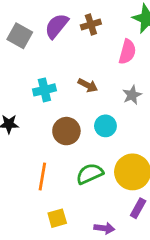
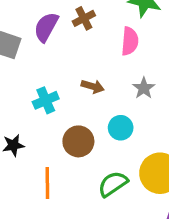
orange line: (42, 176) -> (47, 183), moved

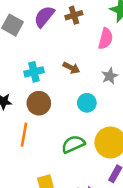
brown circle: (78, 141) -> (39, 103), moved

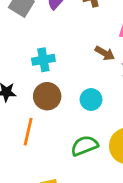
brown arrow: (71, 68) -> (105, 53), moved
cyan circle: (87, 103) -> (91, 100), moved

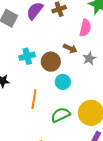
brown circle: (47, 96) -> (51, 62), moved
orange line: (28, 132) -> (34, 99), moved

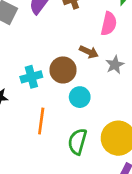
cyan cross: (27, 56) -> (31, 77), moved
green semicircle: (61, 115) -> (77, 142), turned -48

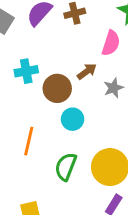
brown arrow: (89, 52) -> (87, 71), turned -66
cyan cross: (31, 77) -> (26, 71), moved

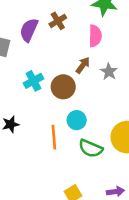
cyan circle: (73, 119) -> (77, 120), moved
green semicircle: (66, 167) -> (91, 148), turned -70

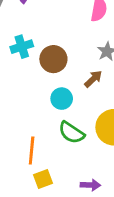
brown arrow: (83, 65) -> (93, 79), moved
orange line: (54, 137) -> (32, 151), moved

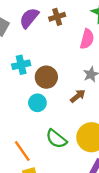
cyan circle: (62, 99) -> (37, 103), moved
orange line: (32, 151) -> (22, 151), turned -45

